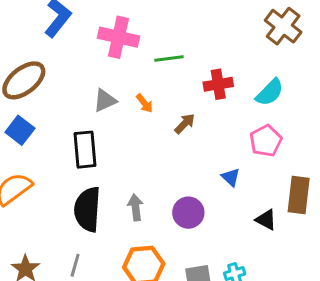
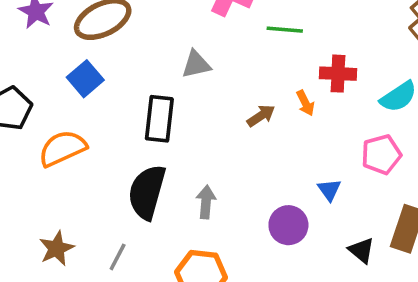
orange arrow: (144, 103) -> (305, 103), moved
brown arrow: (185, 124) -> (261, 116), moved
purple circle: (188, 213) -> (288, 225), moved

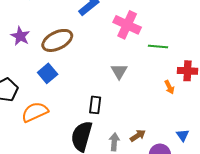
gray triangle: (196, 64) -> (119, 71), moved, turned -48
brown arrow: (261, 116) -> (138, 136), moved
black rectangle: (159, 119) -> (95, 105), moved, size x0.7

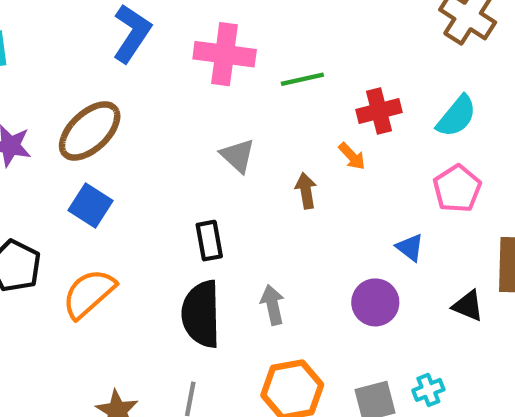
brown arrow: (138, 136) -> (306, 191), moved, turned -49

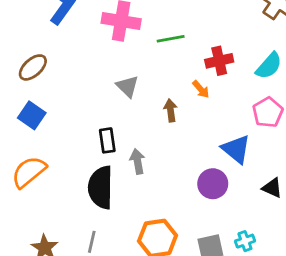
brown ellipse: (90, 131) -> (33, 67), size x0.7
blue triangle: (410, 247) -> (236, 149), size x1.6
gray arrow: (272, 305) -> (137, 161), moved

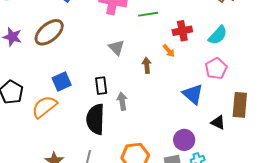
brown ellipse: (33, 67) -> (49, 32), size x1.4
blue square: (32, 115) -> (62, 82), moved, turned 30
purple circle: (213, 184) -> (184, 140), moved

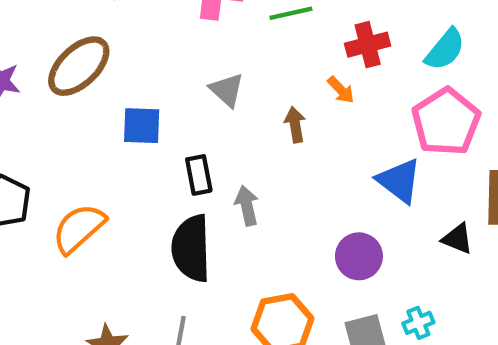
pink pentagon: (216, 68) -> (446, 122), size x1.4
blue square: (62, 82) -> (142, 126), moved, turned 30
purple circle: (184, 140) -> (359, 256), moved

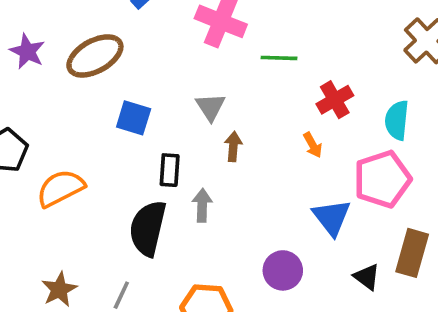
red cross: (368, 45) -> (335, 100), turned -30
cyan semicircle: (445, 49) -> (397, 120), turned 132
orange arrow: (341, 90) -> (313, 145), moved
brown arrow: (295, 125) -> (233, 146), moved

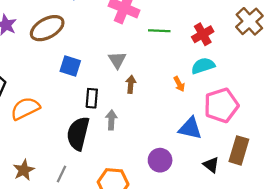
red cross: (335, 100) -> (203, 34), moved
cyan semicircle: (397, 120) -> (203, 66), moved, turned 65
blue triangle: (332, 217) -> (190, 128), turned -40

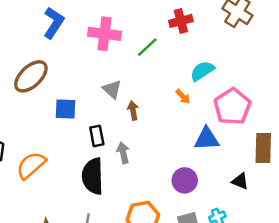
green line: (159, 31) -> (147, 47), turned -30
red cross: (203, 34) -> (181, 21), moved, turned 30
black triangle: (211, 165) -> (240, 181), moved

